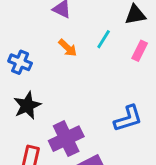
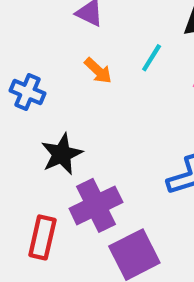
black star: (27, 105) -> (62, 154), moved

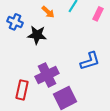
black star: (62, 154) -> (37, 35), moved, turned 30

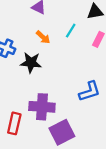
purple cross: (47, 75) -> (42, 107), turned 30

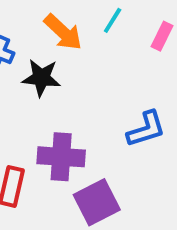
orange arrow: (43, 37) -> (63, 32), size x1.5

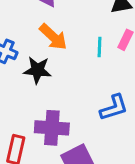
cyan line: (113, 20) -> (99, 47), moved, turned -30

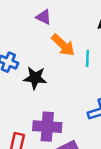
orange arrow: (53, 37) -> (63, 45), moved

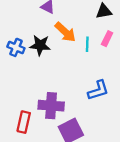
black star: (35, 78) -> (40, 45), moved

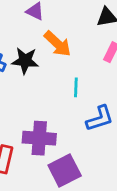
cyan line: (87, 44) -> (76, 87), moved

